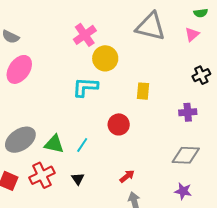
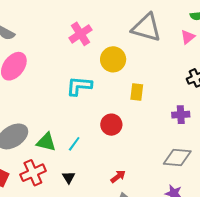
yellow circle: (105, 58) -> (113, 59), moved

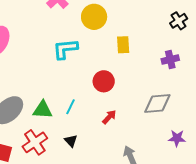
gray diamond: (177, 157) -> (157, 104), moved
red arrow: (118, 177) -> (109, 117), moved

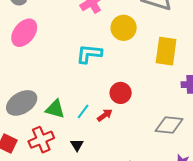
yellow rectangle: (123, 45) -> (166, 51), moved, size x1.6
red arrow: (109, 117) -> (105, 115), moved

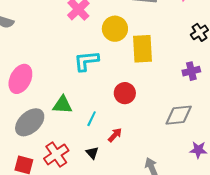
pink ellipse: (24, 33) -> (20, 79), moved
yellow rectangle: (166, 51) -> (143, 49), moved
green triangle: (55, 109) -> (62, 105), moved
red arrow: (105, 115) -> (115, 135), moved

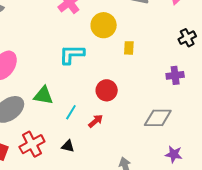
yellow rectangle: (143, 49) -> (129, 48), size x0.5
red arrow: (115, 135) -> (96, 121), moved
black triangle: (92, 153) -> (68, 146), turned -40

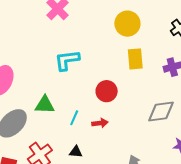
yellow circle: (104, 25) -> (127, 24), moved
yellow rectangle: (129, 48) -> (135, 59), moved, size x1.5
red arrow: (96, 121) -> (100, 123), turned 42

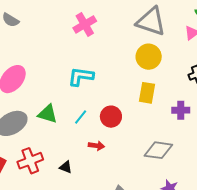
cyan line: (74, 118) -> (81, 117), moved

